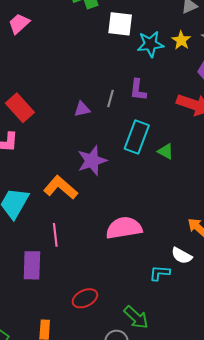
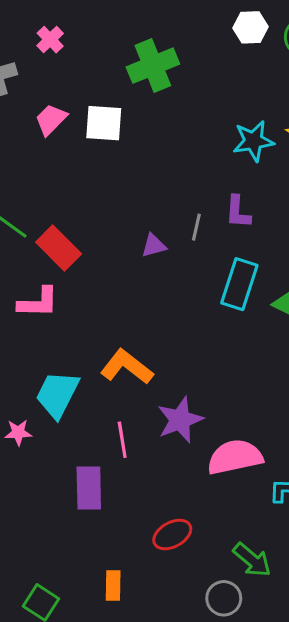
white square: (120, 24) -> (104, 123), moved
purple star: (92, 161) -> (180, 420), moved
pink semicircle: (124, 228) -> (235, 457), moved

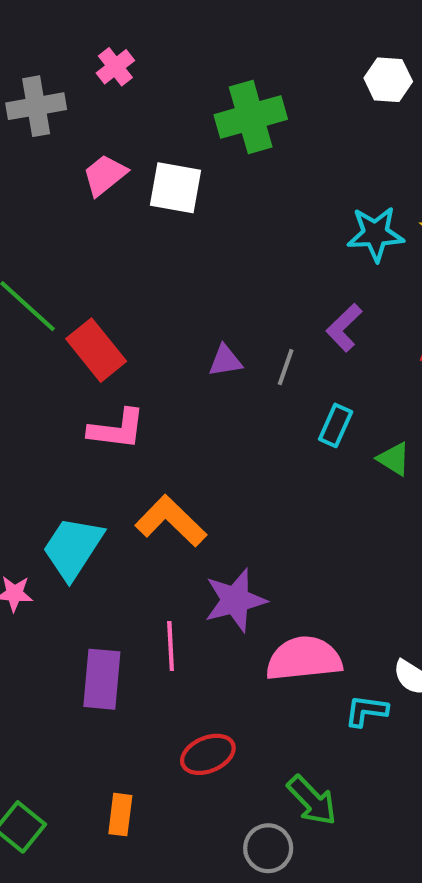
purple L-shape: (238, 212) -> (344, 328), turned 36
gray line: (196, 227) -> (286, 367), moved
cyan rectangle: (239, 284) -> (336, 425), size x0.6
pink L-shape: (38, 303) -> (117, 429), moved
pink line: (122, 440) -> (171, 646), moved

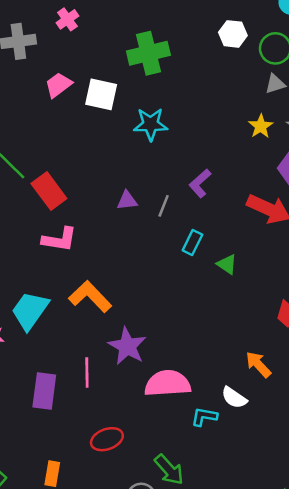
cyan star: (375, 234) -> (151, 124), moved
purple star: (235, 600) -> (127, 346), turned -30

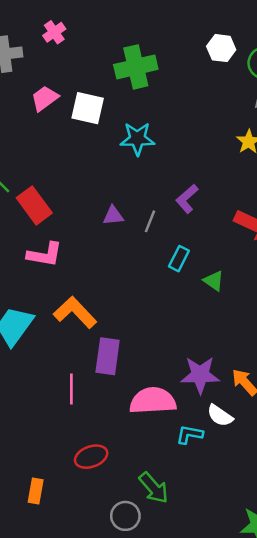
purple star: (127, 346) -> (200, 375), moved, turned -30
purple rectangle: (44, 391) -> (108, 356), moved

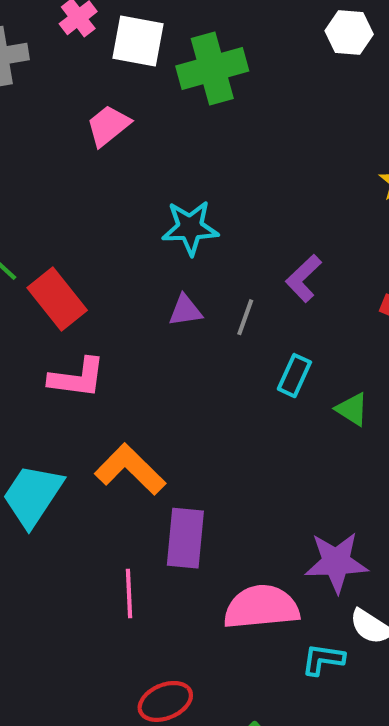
pink trapezoid: (45, 98) -> (108, 126), moved
white square: (88, 108) -> (138, 41), moved
cyan star: (137, 139) -> (190, 228), moved

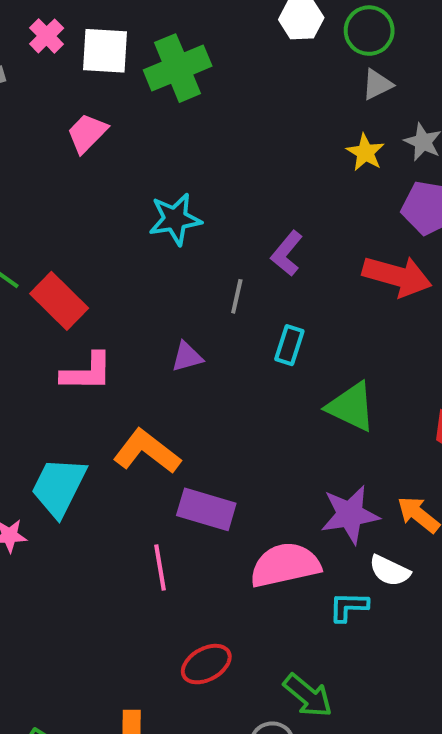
purple triangle: (185, 310) -> (187, 357), moved
green triangle: (352, 409) -> (351, 407), moved, size x1.6
purple rectangle: (185, 538) -> (206, 509), turned -72

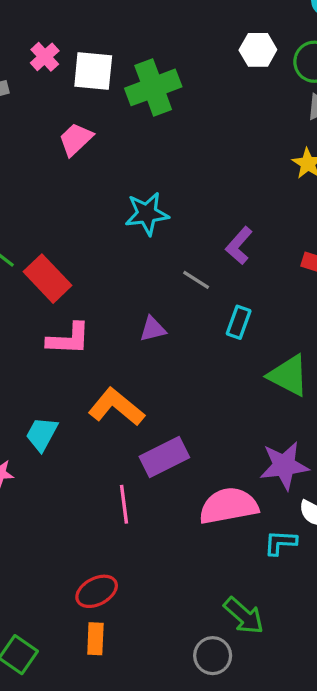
gray line: (237, 296) -> (196, 280), turned -72
cyan trapezoid: (59, 487) -> (42, 434), size x0.7
purple rectangle: (206, 509) -> (164, 457), turned -45
red ellipse: (206, 664) -> (97, 591), moved

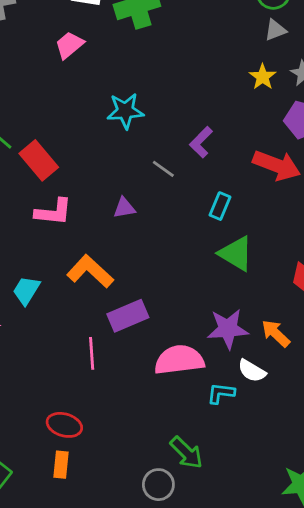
cyan rectangle: (239, 322) -> (220, 206), moved
red ellipse: (97, 591) -> (64, 425), turned 40

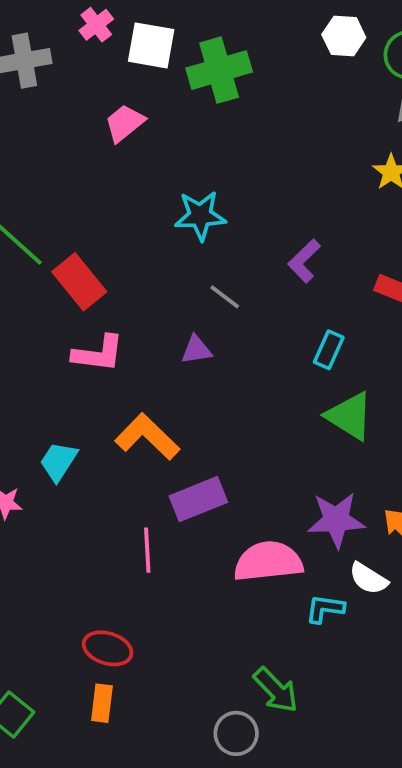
gray line: (163, 169) -> (225, 297), moved

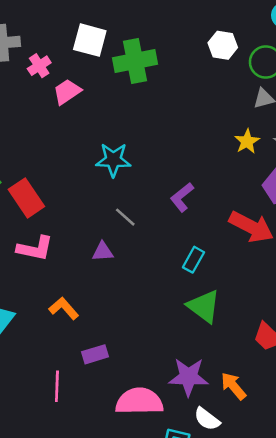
pink cross: (96, 25) -> (39, 66), moved
orange L-shape: (147, 437) -> (64, 308), size x0.7
purple rectangle: (198, 499) -> (95, 354), size x0.7

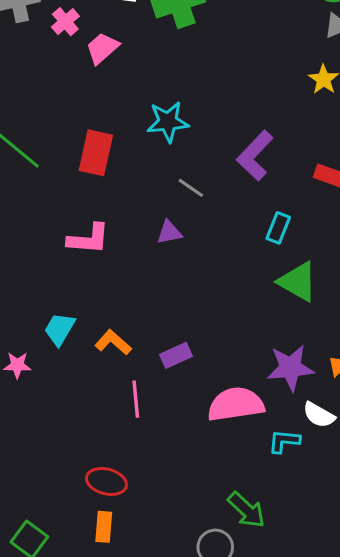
purple L-shape: (182, 197) -> (255, 156), size x1.4
red rectangle: (26, 198) -> (96, 153), moved, turned 54
orange L-shape: (64, 308) -> (113, 342), moved

